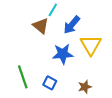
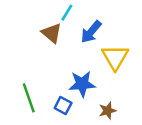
blue star: (63, 54) -> (82, 84), moved

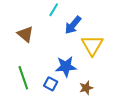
brown triangle: (52, 33) -> (25, 34), moved

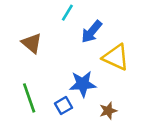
yellow triangle: (92, 45) -> (116, 57), turned -35
blue square: (51, 84) -> (64, 106), turned 32

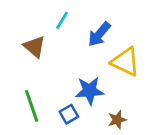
cyan line: (67, 13) -> (62, 20), moved

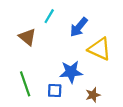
blue square: (69, 114) -> (55, 91), turned 32

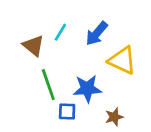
cyan line: (49, 16) -> (60, 32), moved
green line: (25, 84) -> (48, 85), moved

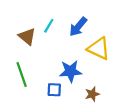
green line: (48, 85) -> (22, 75), moved

